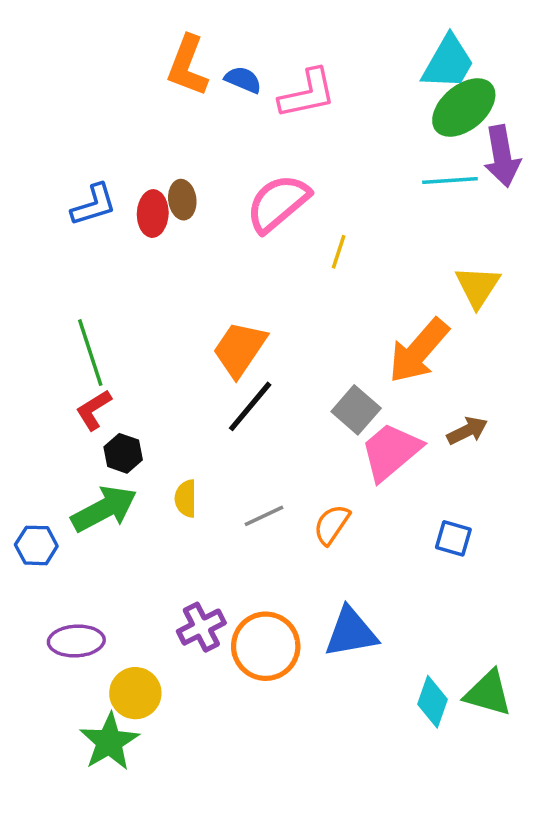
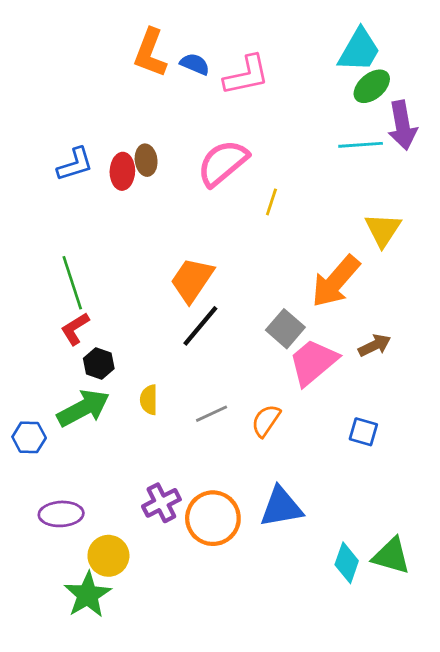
green ellipse: (464, 108) -> (372, 86), size x0.7

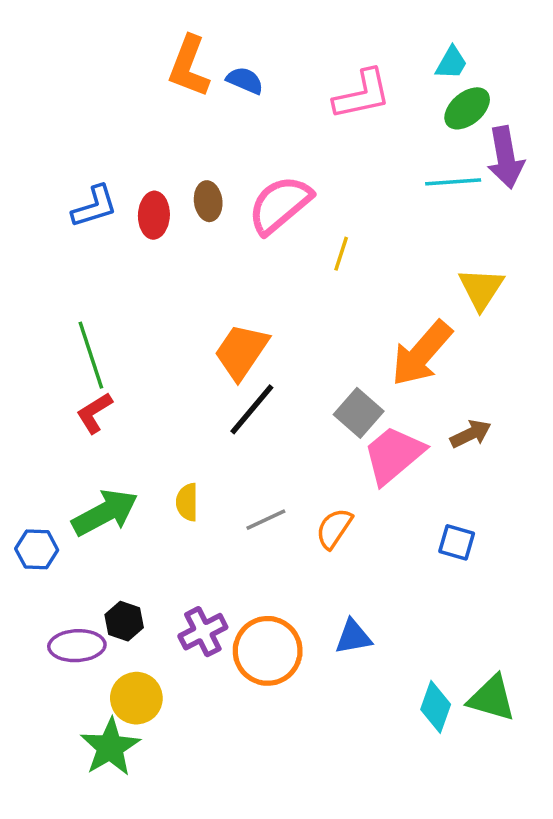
cyan trapezoid: (359, 50) -> (451, 63), size x0.6
pink L-shape: (246, 75) -> (362, 94), moved
brown ellipse: (146, 160) -> (208, 201), moved
black hexagon: (99, 364) -> (124, 621), moved
blue triangle: (281, 507) -> (353, 637), size x0.7

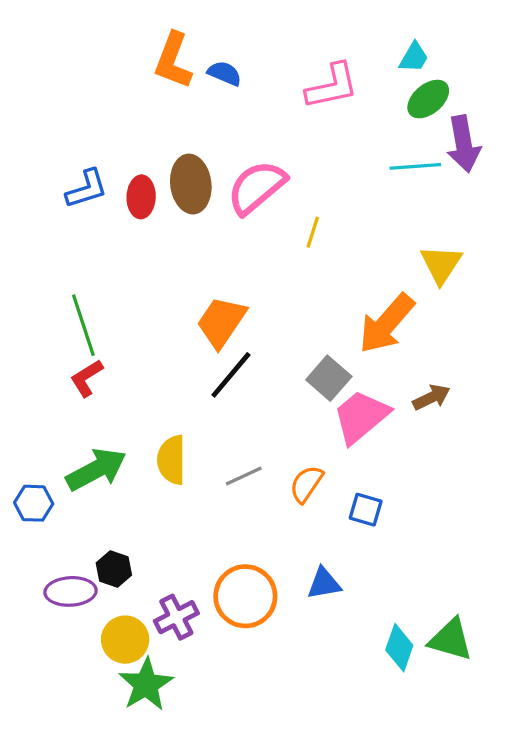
brown ellipse: (208, 201) -> (191, 184), size x1.6
yellow semicircle: (187, 502) -> (172, 460), size x1.4
blue square: (457, 542) -> (366, 510), moved
purple cross: (203, 632) -> (176, 617), moved
green star: (110, 747) -> (146, 684), moved

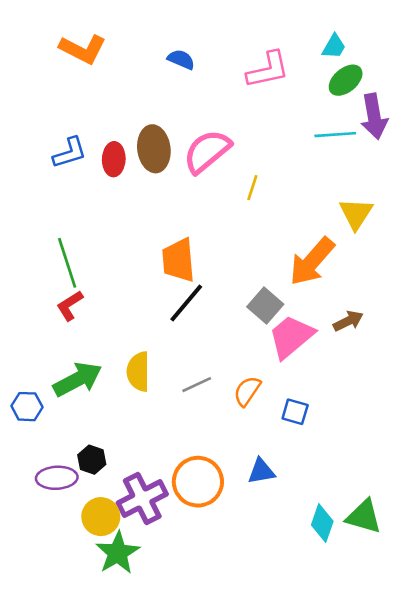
orange L-shape: (173, 61) -> (83, 49), moved, turned -84
orange trapezoid: (221, 322) -> (179, 260), turned -39
purple cross: (176, 617) -> (142, 498), size x1.4

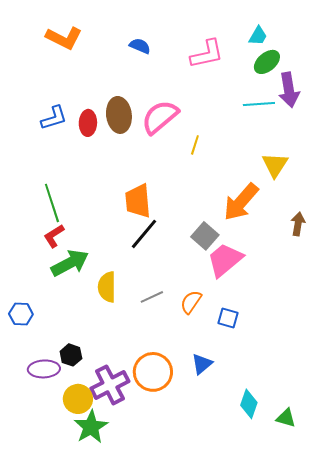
brown arrow: (348, 321) -> (298, 224), moved, turned -55
green arrow: (77, 379) -> (70, 263), moved
blue triangle: (261, 471) -> (202, 364), turned -30
green triangle: (364, 517) -> (286, 418), moved, size x0.7

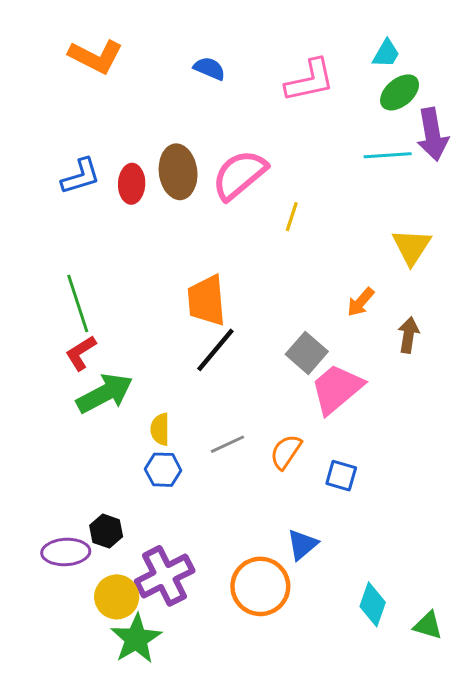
orange arrow: (241, 202) -> (361, 302), size x0.5
brown arrow: (298, 224) -> (409, 335), moved
yellow semicircle: (107, 287) -> (160, 429), size x0.7
blue hexagon: (21, 314) -> (163, 470), moved
orange circle: (153, 372) -> (260, 586), moved

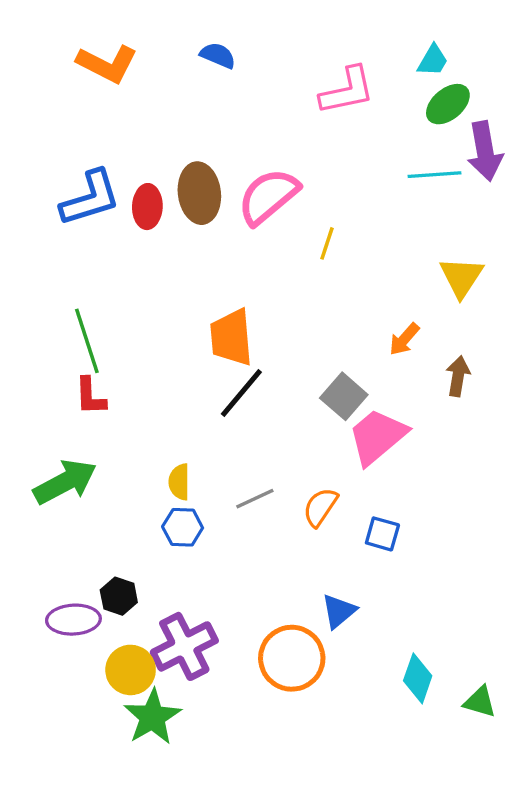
blue semicircle: (209, 68) -> (218, 55), moved
blue L-shape: (81, 176) -> (90, 198), size x1.4
red L-shape: (81, 353) -> (90, 396), turned -60
green arrow: (105, 393) -> (65, 482), moved

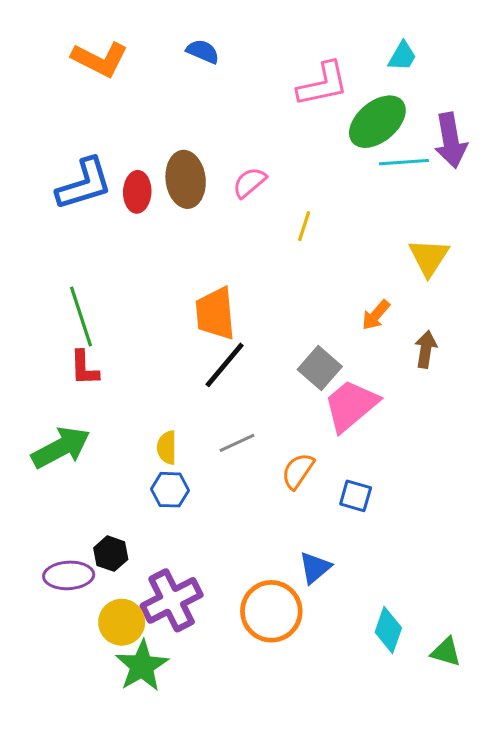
green ellipse: (448, 104) -> (377, 122), moved, size x1.4
pink semicircle: (268, 196) -> (250, 182), size x0.6
gray line: (255, 499) -> (237, 443), moved

